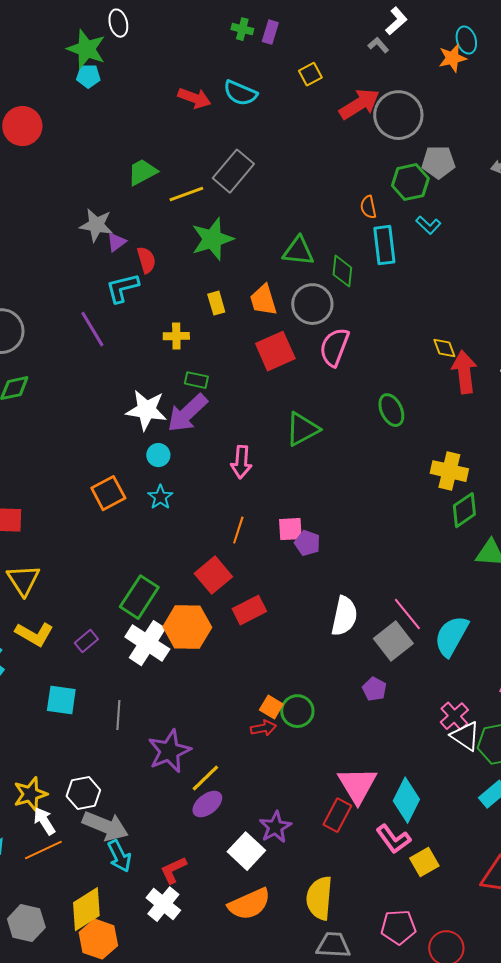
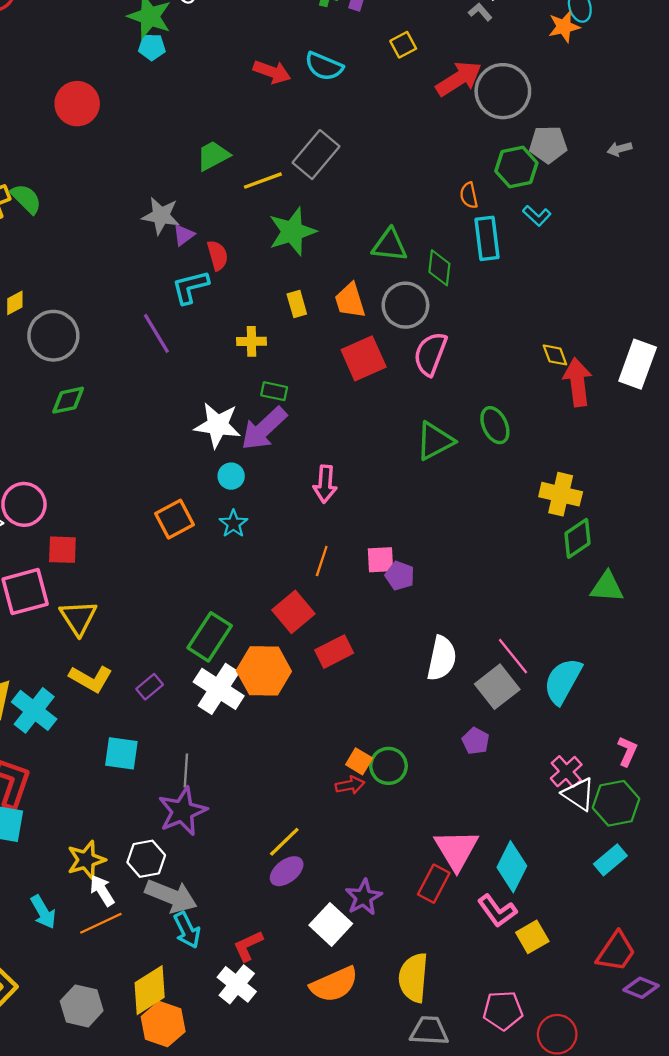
green triangle: (302, 429) -> (435, 441), moved
purple star: (169, 751) -> (182, 811), moved

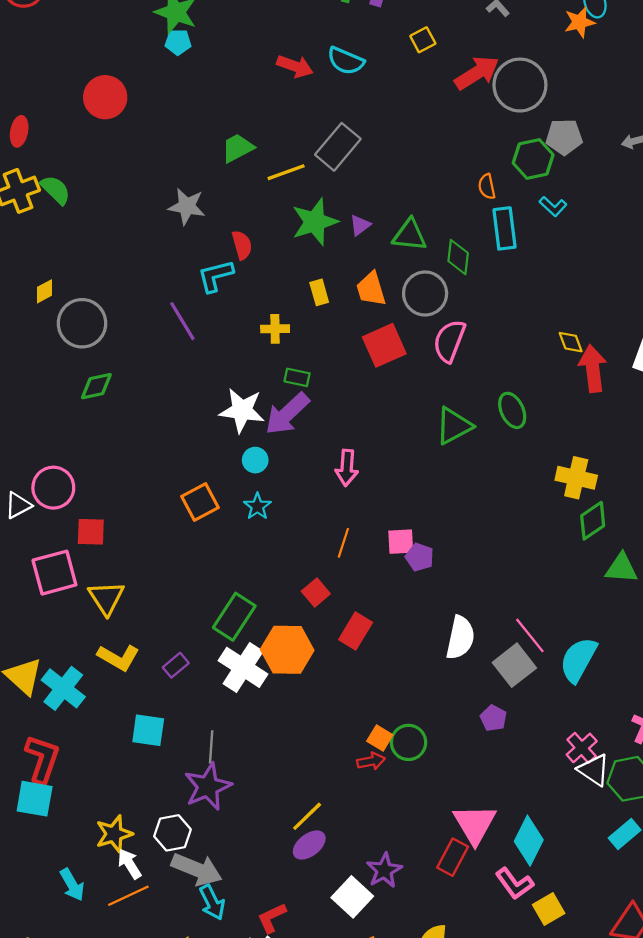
purple triangle: (184, 235) -> (360, 225), moved
red square: (293, 612) -> (316, 592), size x0.7
red rectangle: (334, 652) -> (356, 631), turned -32

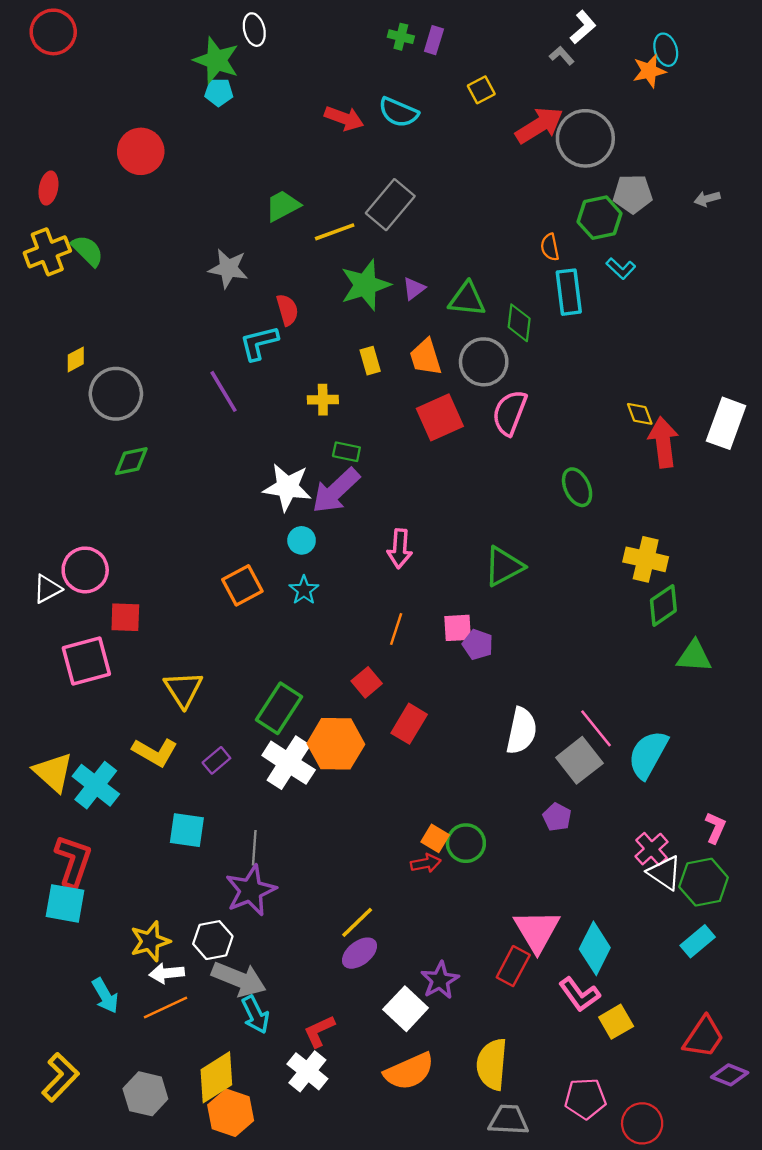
green triangle: (454, 426) -> (504, 566), moved
yellow triangle: (106, 598) -> (183, 689), moved
white arrow: (129, 864) -> (167, 973), turned -64

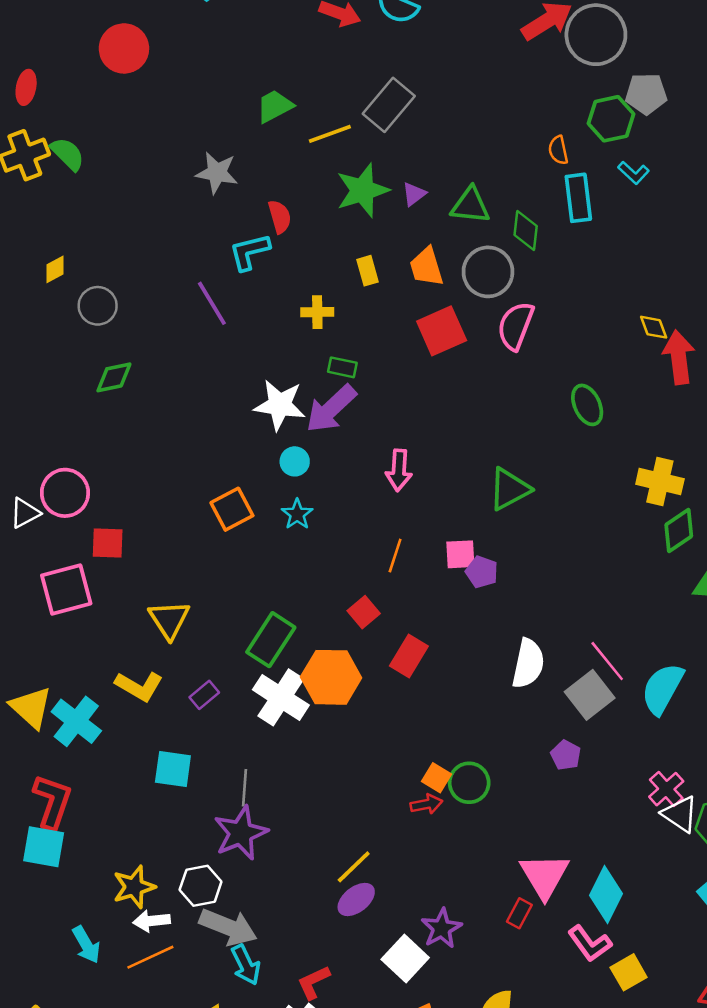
gray circle: (116, 394) -> (98, 306), size x0.7
red rectangle: (513, 966) -> (519, 913), size x0.7

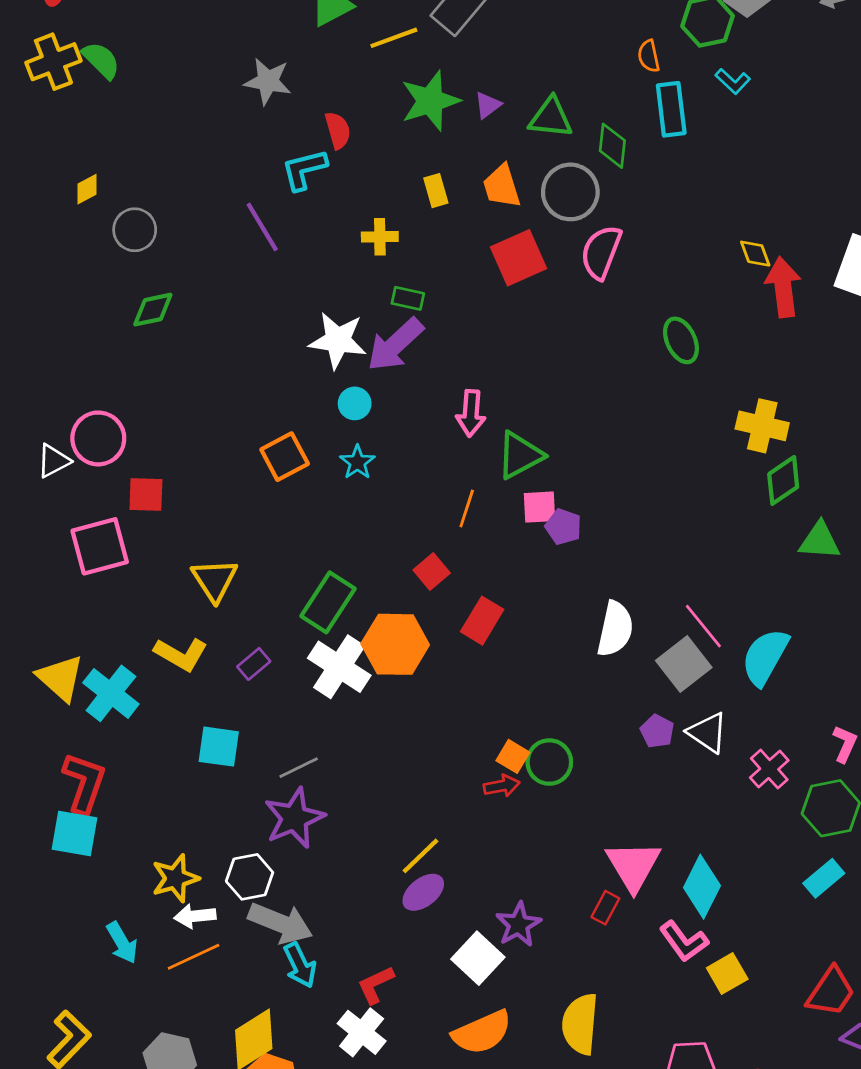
green triangle: (509, 489) -> (520, 455), moved
gray line: (244, 788) -> (299, 768), turned 60
white triangle: (680, 814) -> (708, 733), moved

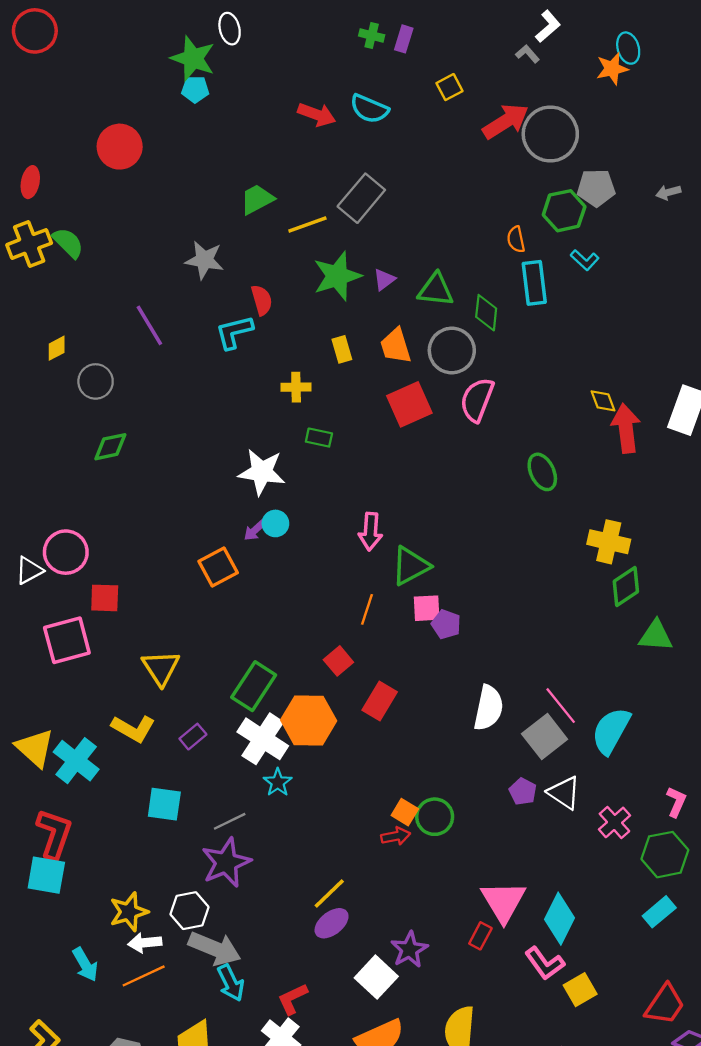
purple line: (262, 227) -> (149, 325), moved
purple arrow: (395, 345) -> (255, 530), moved, size x0.5
cyan star: (357, 462) -> (278, 782), moved

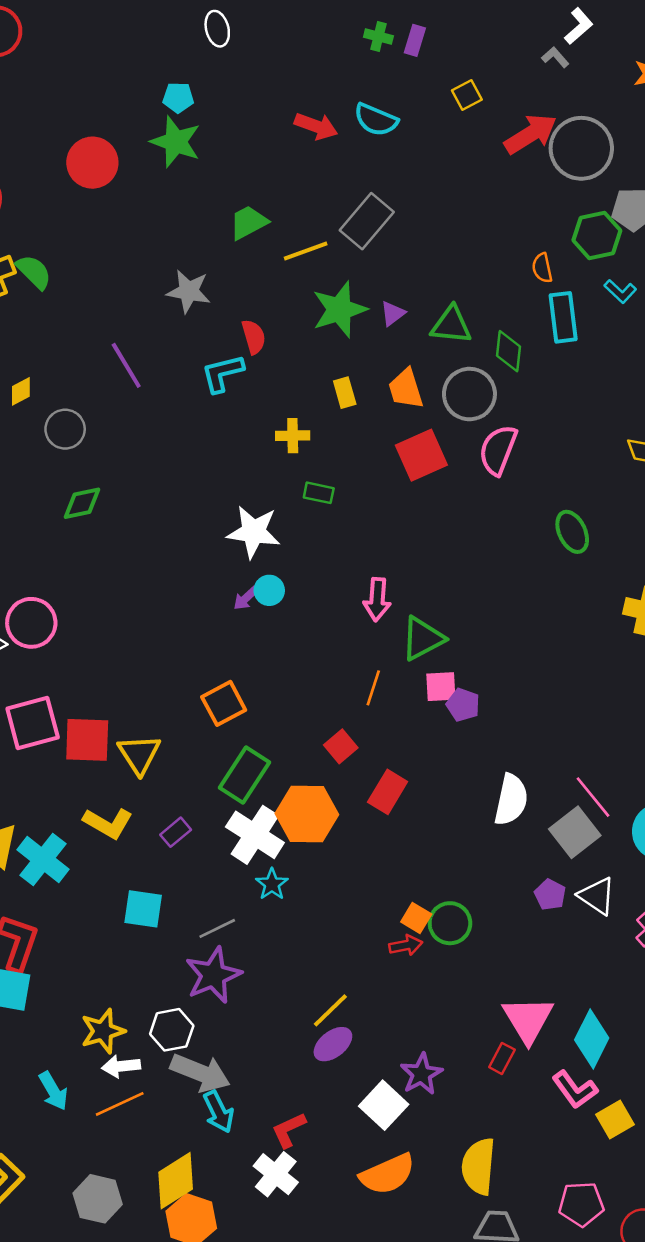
green star: (193, 58) -> (176, 142), moved
orange square: (218, 567) -> (224, 703), moved
red square: (105, 598) -> (87, 740), moved, size x1.4

